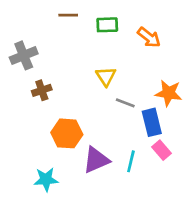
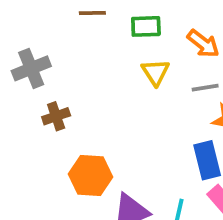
yellow triangle: (106, 76) -> (155, 72), moved
gray line: (125, 103) -> (205, 88), moved, turned -30

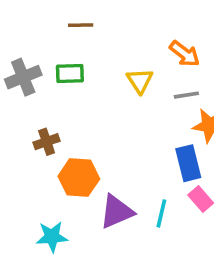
green rectangle: (146, 26) -> (70, 74), moved
brown cross: (56, 116) -> (47, 142), moved

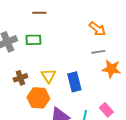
yellow triangle: (140, 81) -> (48, 76), moved
blue rectangle: (188, 163) -> (74, 82), moved

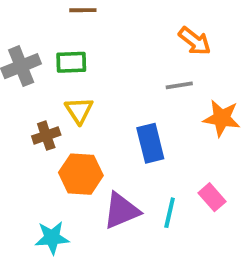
gray line: (98, 52) -> (179, 85), moved
yellow triangle: (48, 76) -> (79, 110), moved

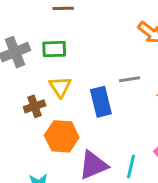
gray line: (179, 85) -> (129, 79), moved
blue rectangle: (150, 143) -> (101, 102), moved

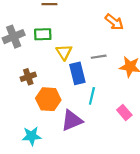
yellow triangle: (60, 87) -> (64, 52), moved
cyan line: (131, 167) -> (92, 96), moved

